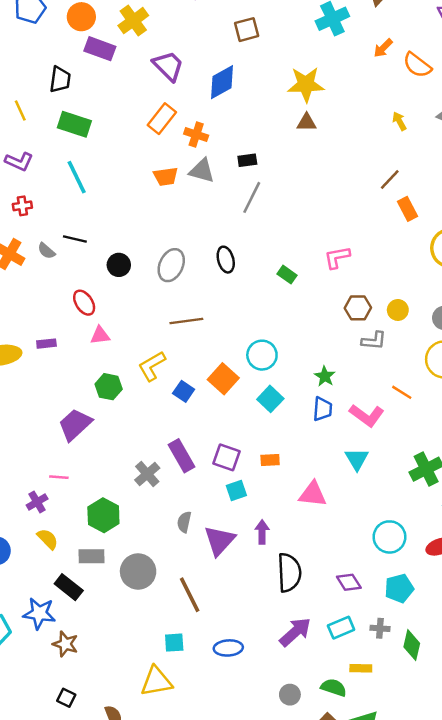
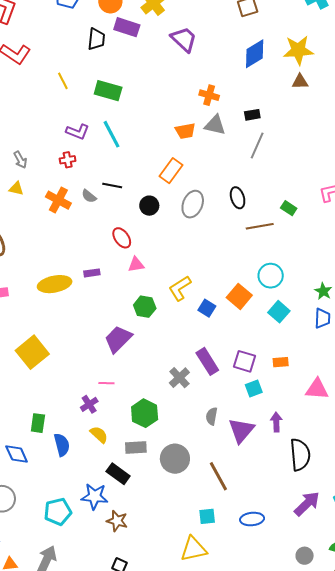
black trapezoid: (60, 80) -> (96, 39), moved
blue diamond: (222, 82) -> (255, 54), moved
orange rectangle: (162, 119) -> (171, 171), moved
purple L-shape: (19, 161) -> (78, 132), moved
brown line: (186, 321) -> (260, 226), moved

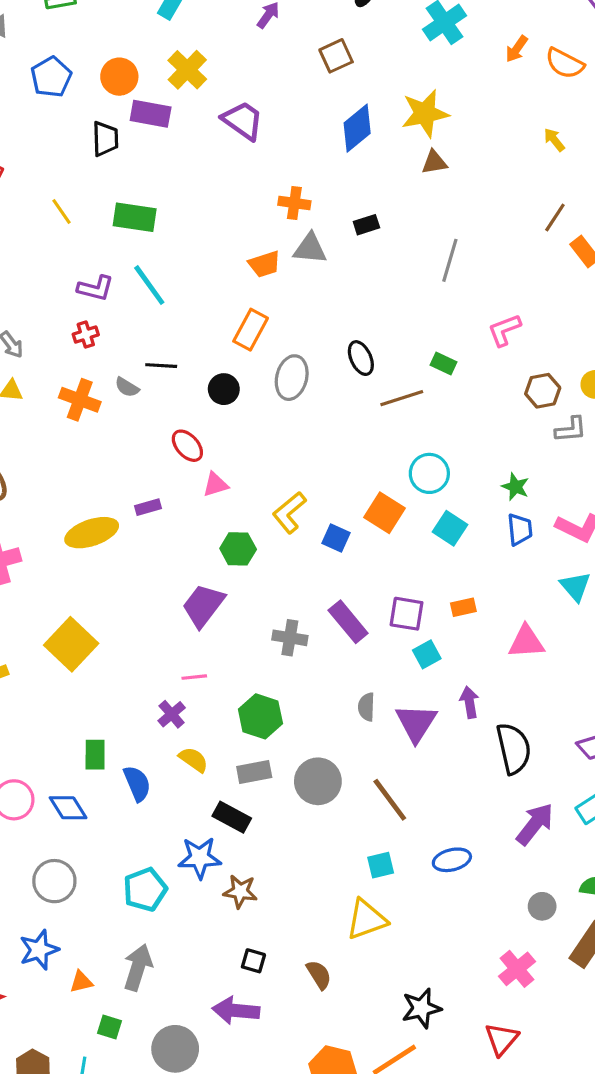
gray line: (257, 146) -> (450, 260), moved
gray cross: (179, 378) -> (290, 638), moved, turned -30

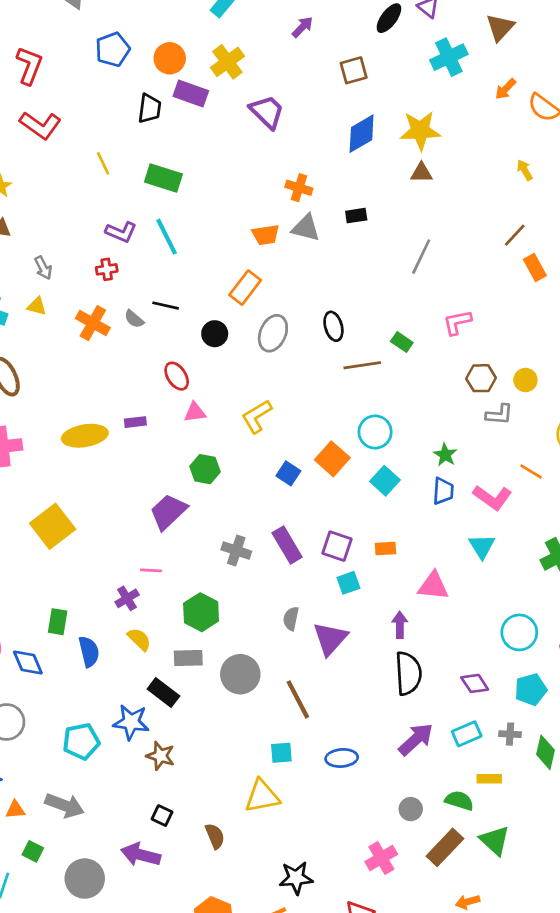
yellow L-shape: (289, 512) -> (257, 416), moved
purple arrow: (469, 702) -> (400, 625), moved
gray arrow: (138, 967) -> (65, 805), turned 84

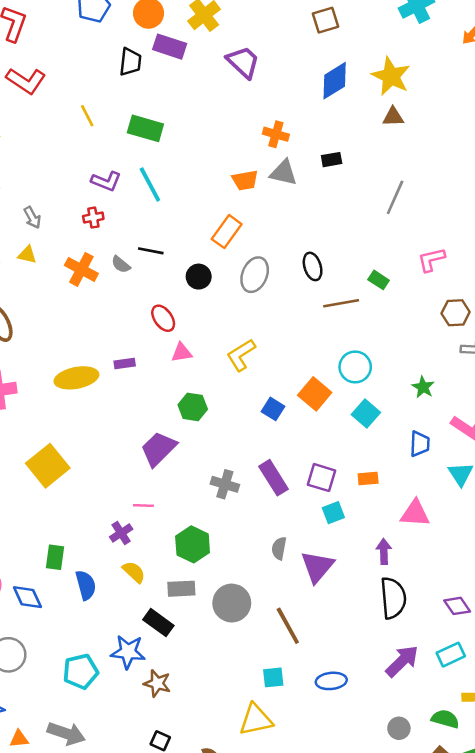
yellow star: (420, 131) -> (391, 76), turned 30
blue trapezoid: (443, 491) -> (420, 444), moved

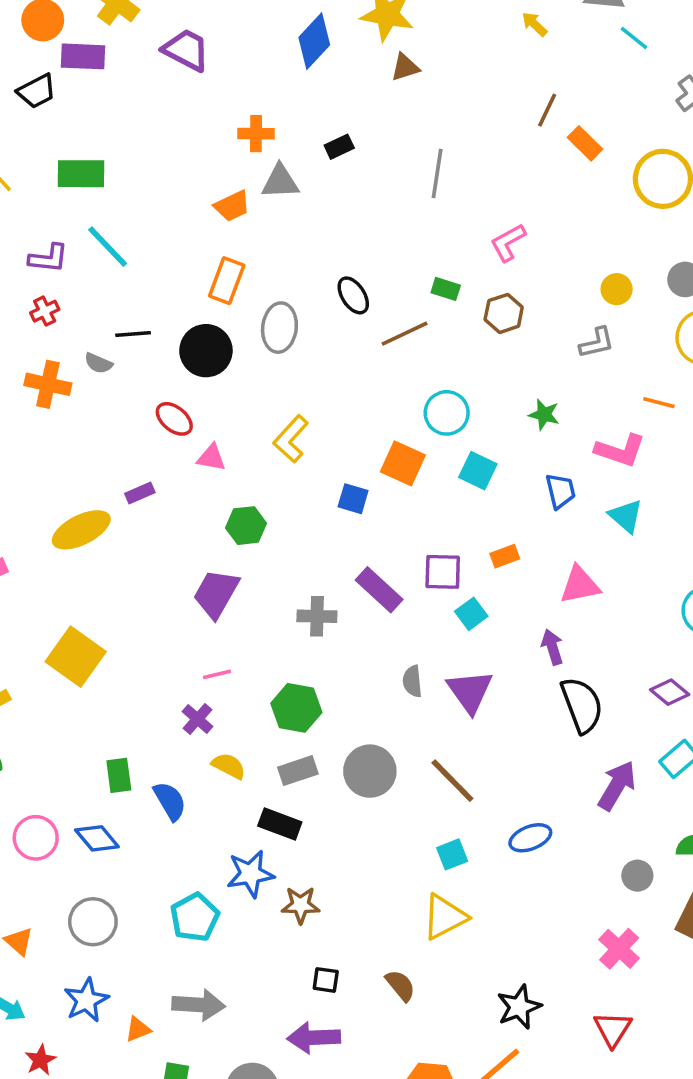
black trapezoid: (130, 62) -> (37, 91), turned 72
black circle: (199, 277) -> (206, 351), size x1.5
brown hexagon: (456, 313) -> (504, 313), moved
pink triangle: (182, 353) -> (211, 458), turned 35

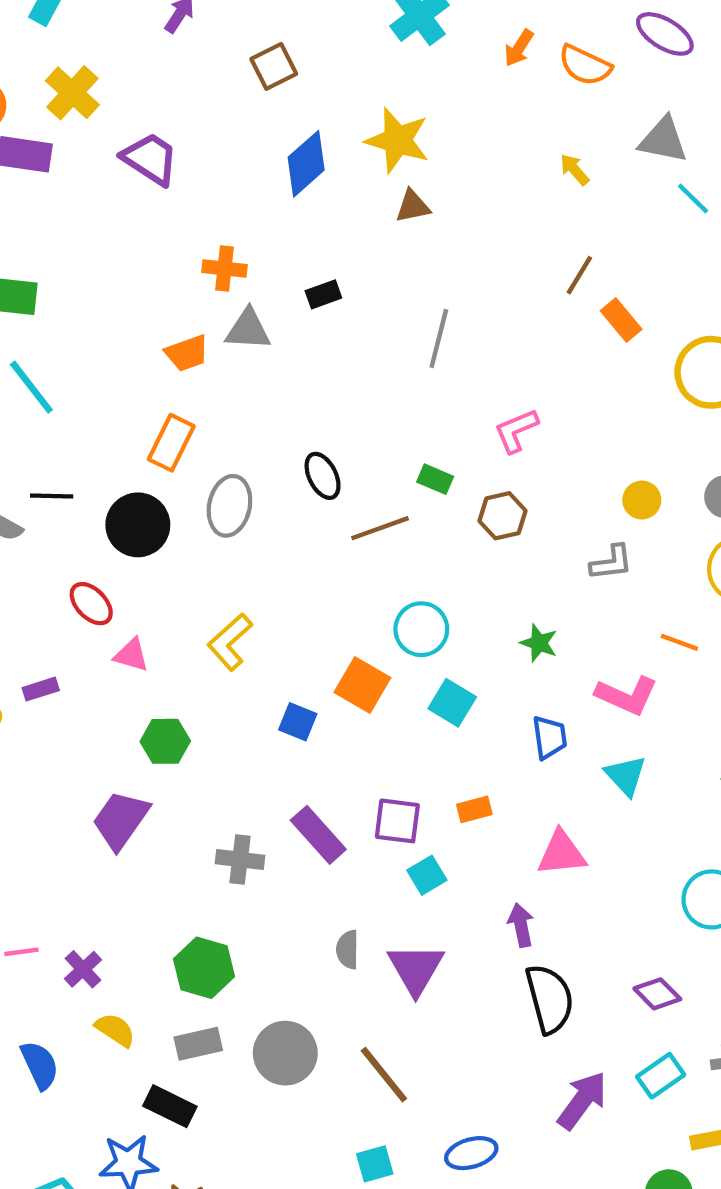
pink line: (217, 674) -> (21, 952), moved

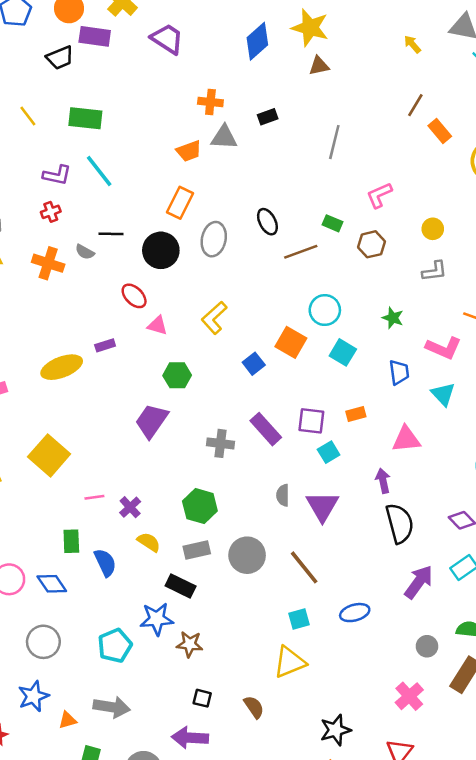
yellow circle: (642, 500) -> (433, 229), moved
blue square: (298, 722) -> (254, 364), turned 30

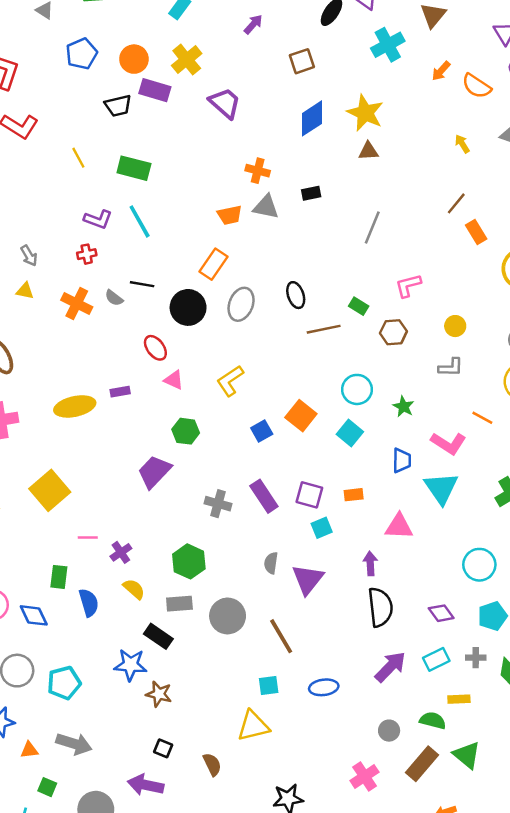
cyan circle: (325, 310) -> (357, 389), moved
cyan triangle: (443, 394) -> (441, 488), size x1.4
cyan pentagon: (115, 646) -> (64, 683), moved

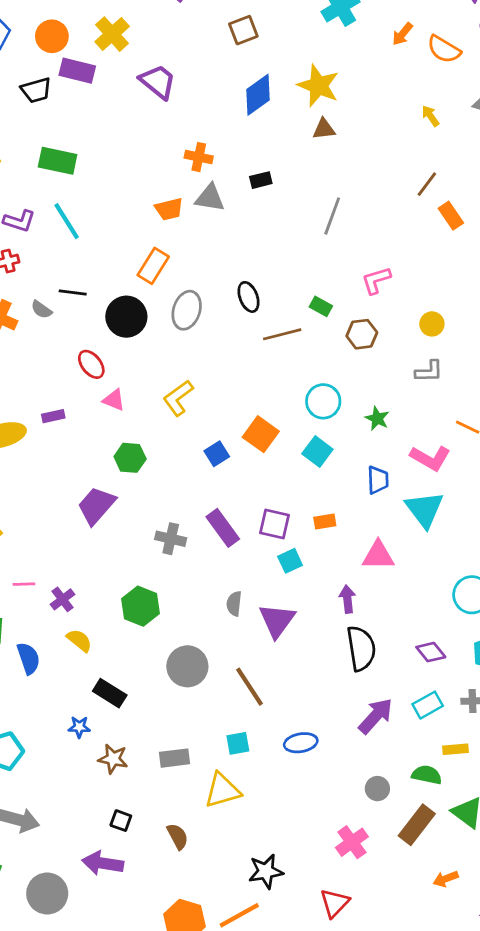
gray rectangle: (179, 604) -> (175, 758), moved
blue star: (130, 665) -> (79, 727), size x0.6

